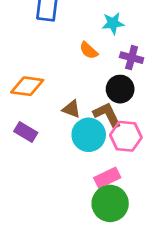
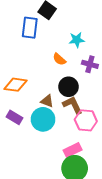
black circle: (120, 89) -> (68, 87), moved
cyan circle: (89, 135) -> (43, 119), moved

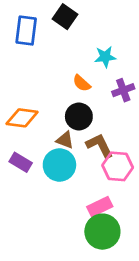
blue rectangle: (30, 28) -> (26, 31), moved
purple cross: (90, 64) -> (123, 90), turned -35
black circle: (68, 87) -> (79, 116), moved

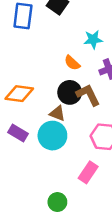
brown L-shape: (100, 146) -> (88, 95), moved
pink rectangle: (100, 207) -> (88, 172), turned -30
green circle: (102, 232) -> (57, 202), moved, size x0.6

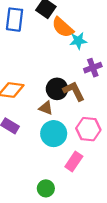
orange semicircle: (72, 63) -> (63, 27), moved, size x1.5
cyan circle: (52, 136) -> (54, 134), moved

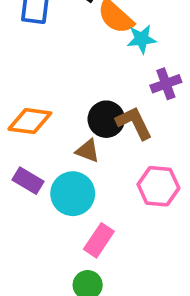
cyan circle: (54, 134) -> (73, 194), moved
pink rectangle: (74, 162) -> (99, 240), moved

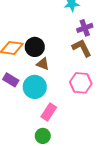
black circle: (106, 119) -> (35, 47), moved
brown L-shape: (134, 123) -> (82, 48), moved

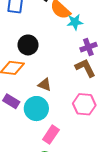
black circle: (35, 47) -> (28, 45), moved

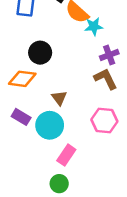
brown triangle: (45, 85) -> (59, 98), turned 32

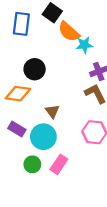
green circle: (59, 184) -> (32, 164), moved

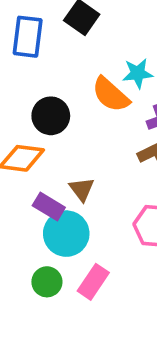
orange semicircle: (69, 32) -> (111, 95), moved
purple rectangle: (17, 129) -> (49, 207), moved

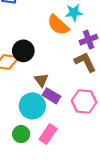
black circle: (51, 116) -> (23, 51), moved
purple rectangle: (49, 207) -> (51, 96), moved

